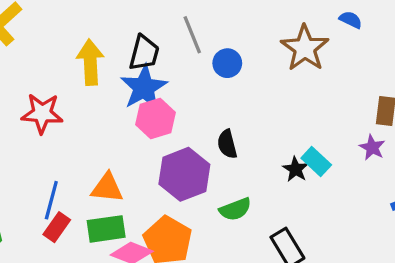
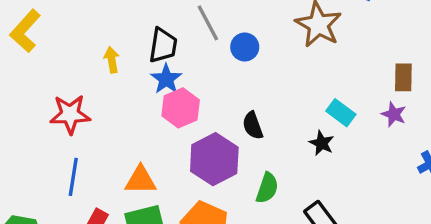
yellow arrow: (90, 62) -> (112, 60), size x0.6
blue star: (144, 88) -> (166, 79), size x0.7
cyan rectangle: (316, 161) -> (341, 113), moved
blue line: (51, 200) -> (73, 177), moved
green semicircle: (235, 209) -> (267, 188), turned -44

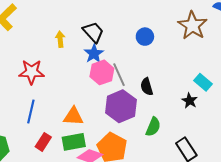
gray line: (208, 23) -> (119, 75), moved
black trapezoid: (163, 45) -> (93, 32), turned -55

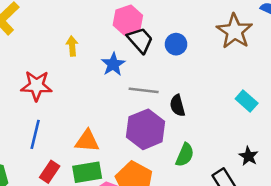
black trapezoid: (93, 32) -> (140, 40), moved
pink hexagon: (102, 72) -> (128, 20), moved
gray line: (119, 75) -> (144, 90), turned -60
black star: (190, 101) -> (248, 156), moved

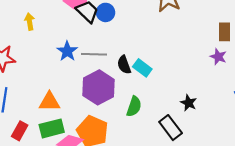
blue circle: (176, 44) -> (106, 12), moved
blue star: (113, 64) -> (67, 51), moved
cyan rectangle: (247, 101) -> (142, 68), moved

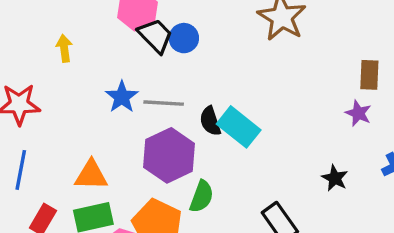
cyan rectangle: (142, 68) -> (239, 127), size x1.4
black star: (189, 103) -> (335, 178), moved
green semicircle: (134, 106) -> (202, 197), moved

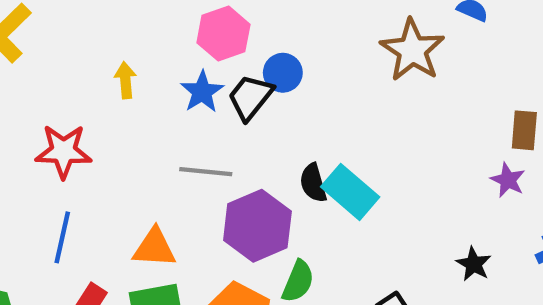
black trapezoid: (155, 36) -> (250, 97), moved, turned -99
blue star: (122, 97) -> (202, 92), moved
gray line: (164, 103) -> (206, 172), moved

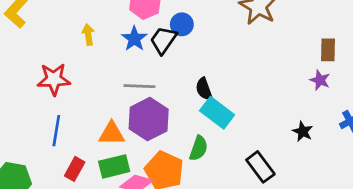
cyan rectangle: (350, 192) -> (217, 113), moved
purple hexagon: (257, 226) -> (149, 119), moved

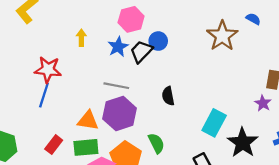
cyan rectangle: (217, 113) -> (214, 123), moved, turned 72
blue line: (56, 131) -> (44, 95), moved
black star: (303, 131) -> (243, 143), size x1.8
green semicircle: (199, 148) -> (156, 143), turned -54

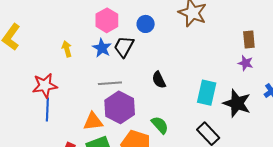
blue circle: (158, 41) -> (146, 24), moved

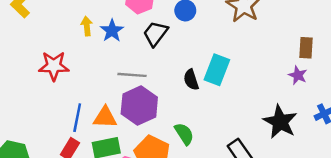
blue star: (102, 48) -> (112, 31), moved
cyan rectangle: (207, 93) -> (217, 70), moved
blue line: (47, 109) -> (77, 118), moved

